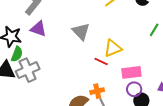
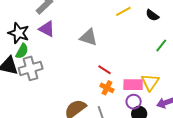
gray triangle: (81, 31) -> (89, 37), turned -36
yellow triangle: (113, 48) -> (150, 82), moved, turned -42
orange cross: (97, 91) -> (107, 88), moved, turned 32

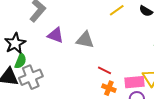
purple triangle: (47, 29) -> (56, 35), moved
black star: (19, 33) -> (15, 43), turned 30

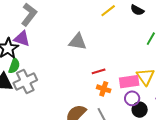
purple triangle: (56, 35) -> (22, 39), moved
red line: (104, 70) -> (99, 71), turned -40

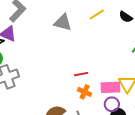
gray triangle: (78, 42) -> (63, 22), moved

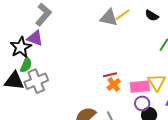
gray triangle: (63, 22) -> (109, 18), moved
orange cross: (85, 92) -> (114, 85), moved, turned 32

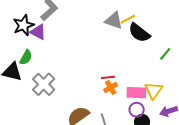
black semicircle: (152, 16) -> (139, 33), moved, size x1.6
black star: (21, 47) -> (23, 25), moved
gray cross: (36, 81) -> (44, 84), moved, turned -30

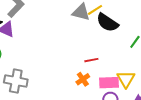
red line: (108, 77) -> (91, 60), moved
gray cross: (44, 84) -> (16, 81), turned -30

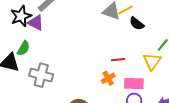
black semicircle: (107, 23) -> (137, 24), size x0.7
yellow triangle: (126, 79) -> (152, 61), moved

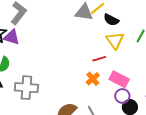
yellow triangle: (152, 61) -> (115, 40), moved
pink rectangle: (134, 83) -> (119, 79), turned 36

